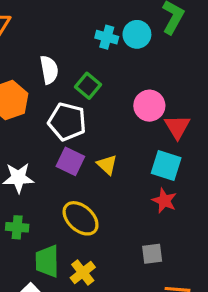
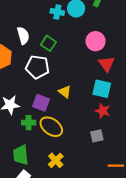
pink circle: (149, 106) -> (95, 41), moved
purple square: (70, 161) -> (41, 103), moved
green cross: (17, 227) -> (29, 123), moved
gray square: (152, 254) -> (97, 136), moved
green trapezoid: (47, 261) -> (21, 155), moved

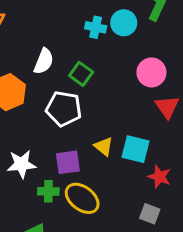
white semicircle: (23, 36) -> (44, 61), turned 36
cyan square: (102, 89) -> (135, 149), moved
purple square: (41, 103) -> (68, 162), turned -30
gray square: (97, 136) -> (150, 214), turned 32

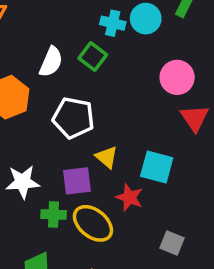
green square: (81, 74) -> (93, 56), moved
yellow triangle: (104, 147) -> (107, 157), moved
red star: (159, 177) -> (129, 197), moved

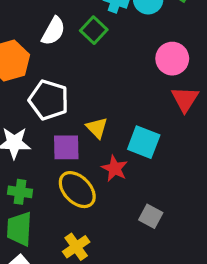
white pentagon: (73, 118) -> (49, 100), moved
green cross: (54, 214) -> (20, 192), moved

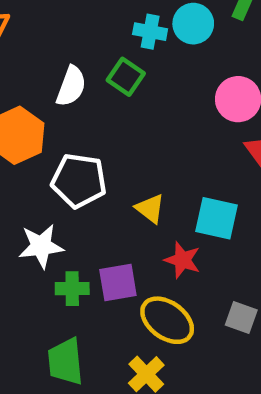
purple square: (66, 147) -> (118, 282), moved
yellow ellipse: (77, 190) -> (167, 320), moved
green cross: (20, 192) -> (72, 289), moved

